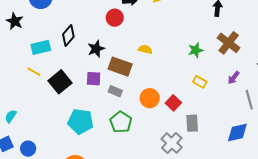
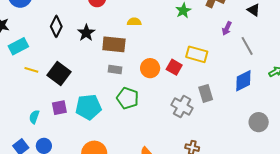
cyan rectangle: (41, 47) -> (18, 46), moved
purple square: (94, 79) -> (59, 108), moved
yellow rectangle: (200, 82) -> (197, 54), moved, size x1.5
cyan semicircle: (11, 116) -> (34, 117), moved
gray rectangle: (192, 123) -> (206, 93), moved

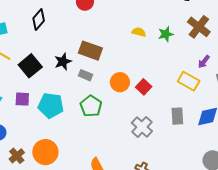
yellow semicircle: (134, 22) -> (139, 32), moved
black star: (86, 33) -> (63, 61), moved
yellow rectangle: (197, 54) -> (189, 81), moved
gray rectangle: (206, 93) -> (177, 116), moved

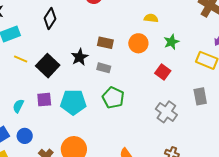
green star: (166, 34) -> (171, 42), moved
brown rectangle: (90, 51) -> (105, 43), size x0.7
orange circle: (120, 82) -> (138, 43), moved

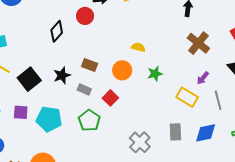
black diamond: (50, 19) -> (57, 31), moved
red square: (163, 72) -> (110, 98), moved

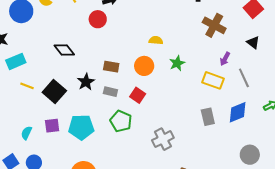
black diamond: (57, 31) -> (64, 50), moved, turned -70
gray cross: (140, 142) -> (163, 139), moved, turned 30

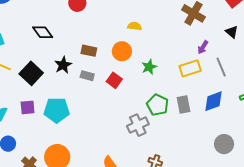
green star: (177, 63) -> (149, 67), moved
yellow rectangle: (213, 80) -> (190, 68), turned -40
green pentagon: (121, 121) -> (158, 105), moved

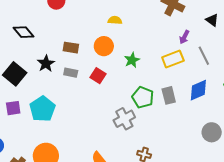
cyan pentagon: (57, 110) -> (42, 109), turned -30

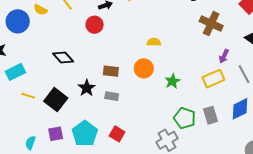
red square: (98, 76) -> (117, 134), moved

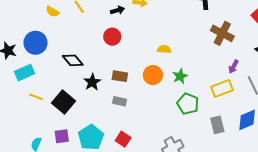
blue circle: (18, 21) -> (36, 43), moved
red circle: (95, 25) -> (112, 37), moved
green star: (172, 81) -> (180, 76), moved
black star: (87, 88) -> (92, 82), moved
green pentagon: (185, 118) -> (188, 104), moved

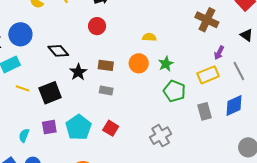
black square: (63, 102) -> (50, 93), turned 30

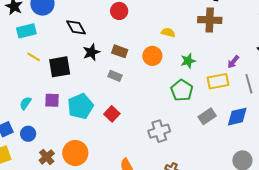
brown cross: (207, 20) -> (210, 20), moved, turned -35
green star: (166, 64) -> (188, 61), moved
gray rectangle: (205, 111) -> (207, 116), turned 60

